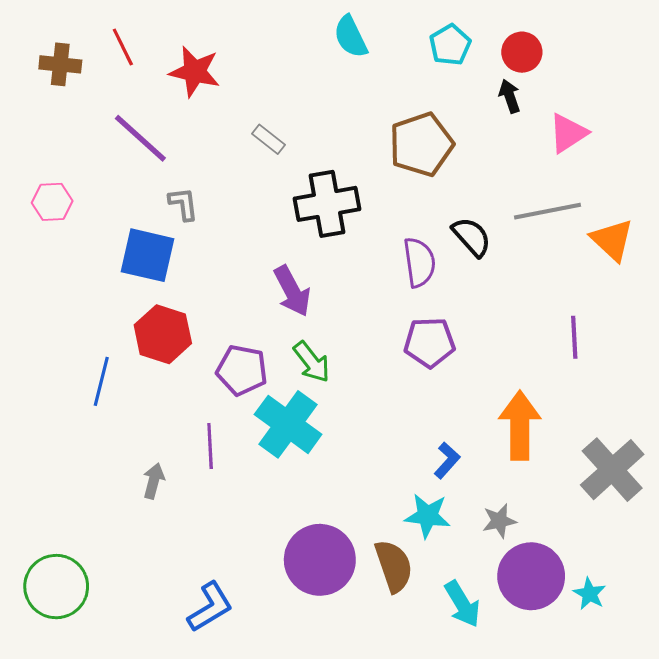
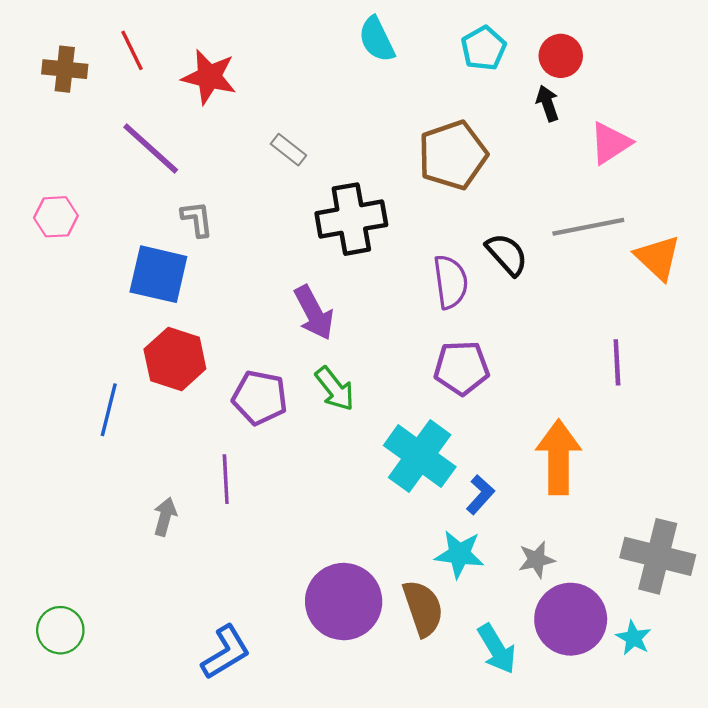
cyan cross: (288, 424) -> (420, 456), moved
gray cross: (612, 470) -> (658, 556), moved, turned -34
green circle: (56, 587) -> (60, 630), size x0.7

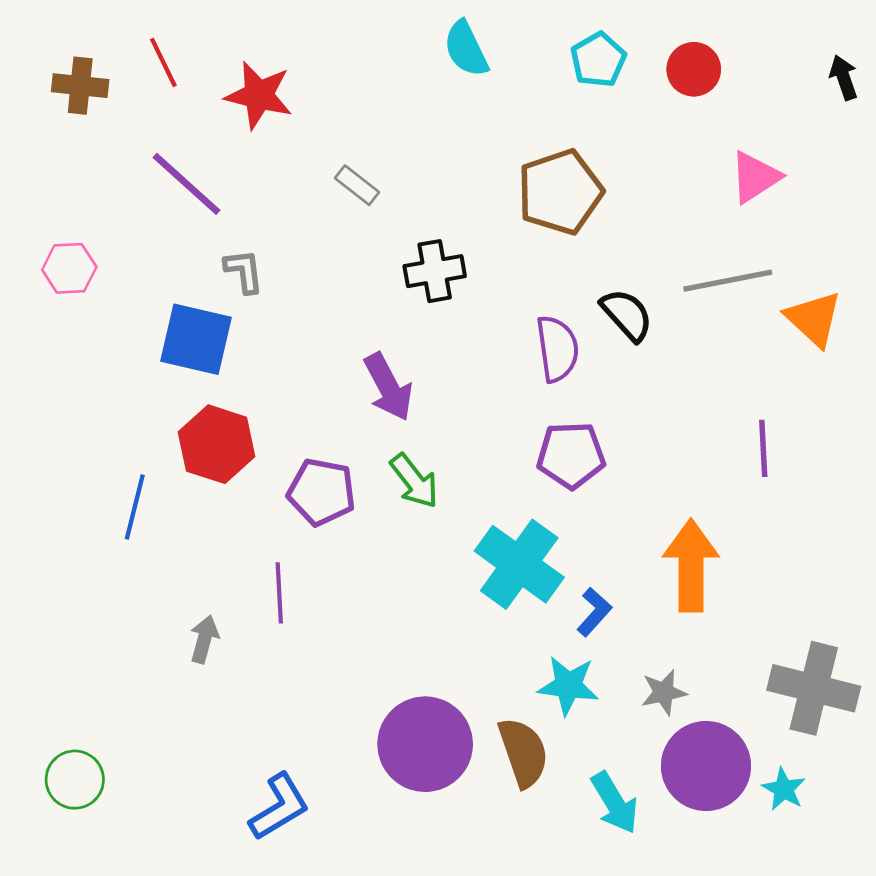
black arrow: (548, 103) -> (844, 77), moved
black cross: (351, 219) -> (435, 271), size x0.7

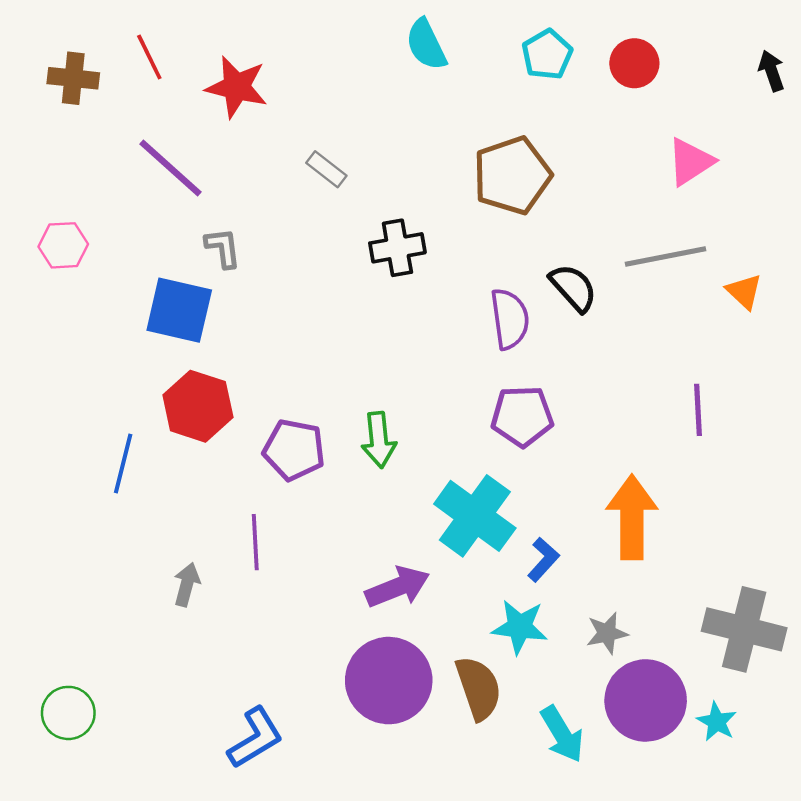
orange triangle: (814, 319) -> (744, 291), size x0.7
purple arrow: (388, 387) -> (397, 587), moved, turned -84
green arrow: (414, 481) -> (379, 440), turned 32

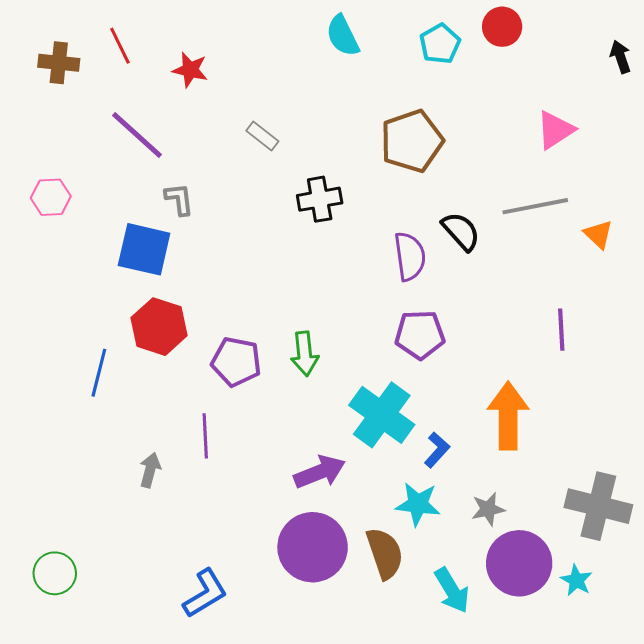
red circle: (634, 63) -> (502, 27), moved
red star: (237, 87) -> (190, 70), size x0.7

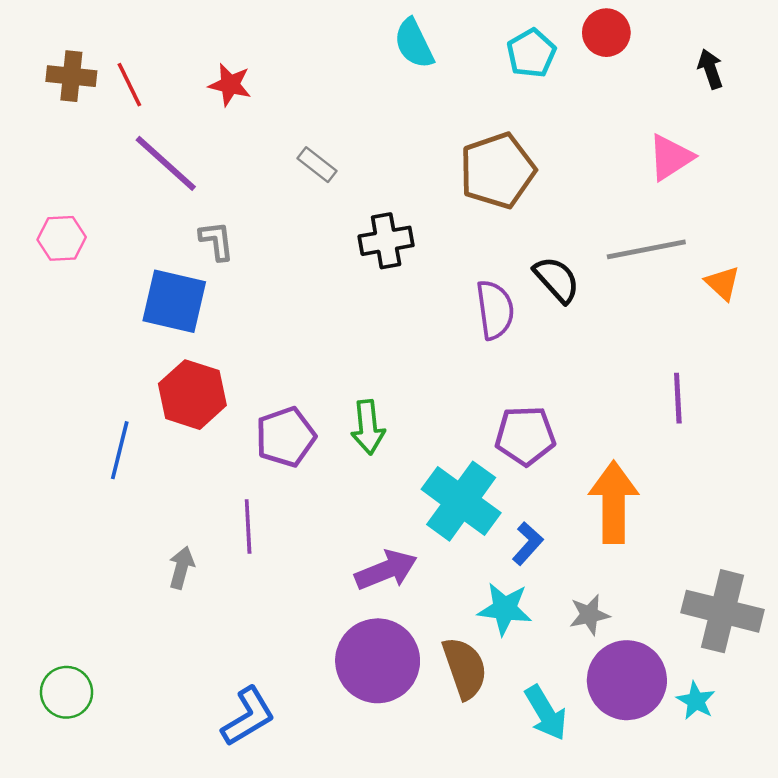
red line: (120, 46) -> (129, 85), moved
black arrow: (620, 57) -> (710, 69), moved
purple pentagon: (420, 335) -> (525, 436), moved
purple pentagon: (236, 362) -> (286, 437), turned -30

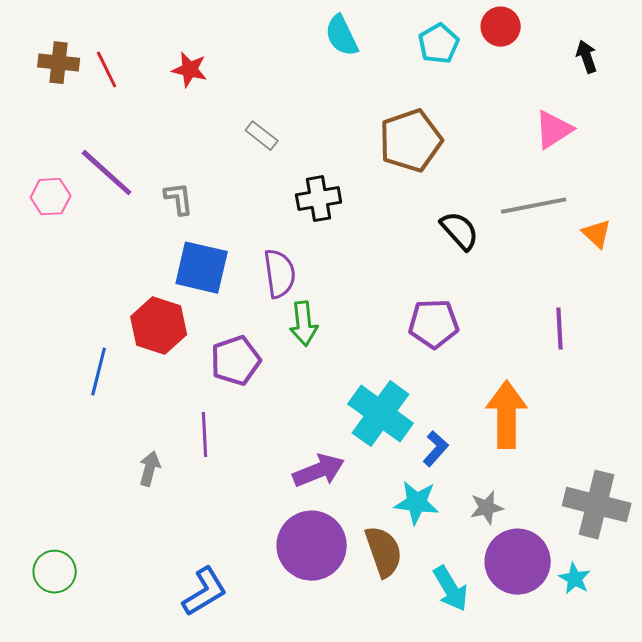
purple line: (166, 163) -> (107, 173), moved
blue square: (174, 301) -> (202, 268), moved
purple semicircle: (495, 310) -> (280, 274), moved
green arrow: (368, 427) -> (304, 324), moved
purple pentagon: (525, 436) -> (434, 324), moved

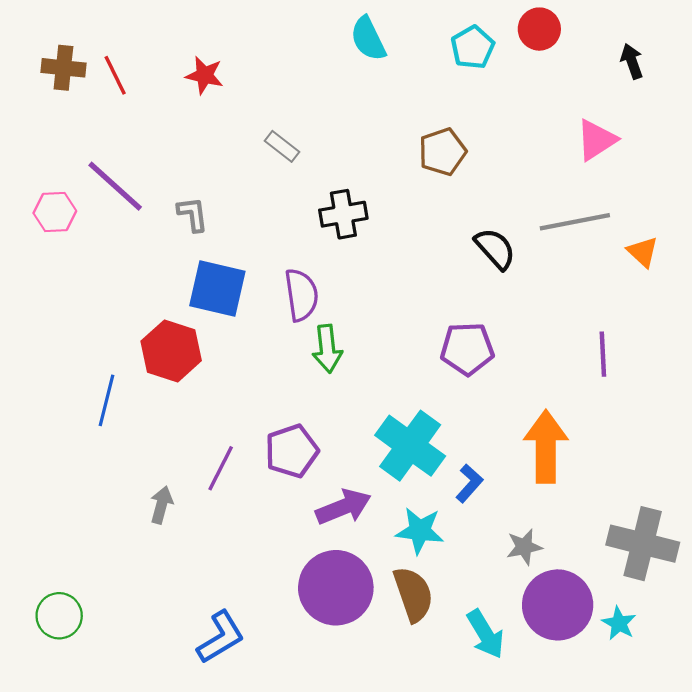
brown pentagon: (411, 141) -> (442, 152), size x0.7
purple pentagon: (236, 361) -> (292, 451), moved
purple line: (205, 435) -> (221, 468), turned 30
cyan star: (417, 503) -> (420, 531), moved

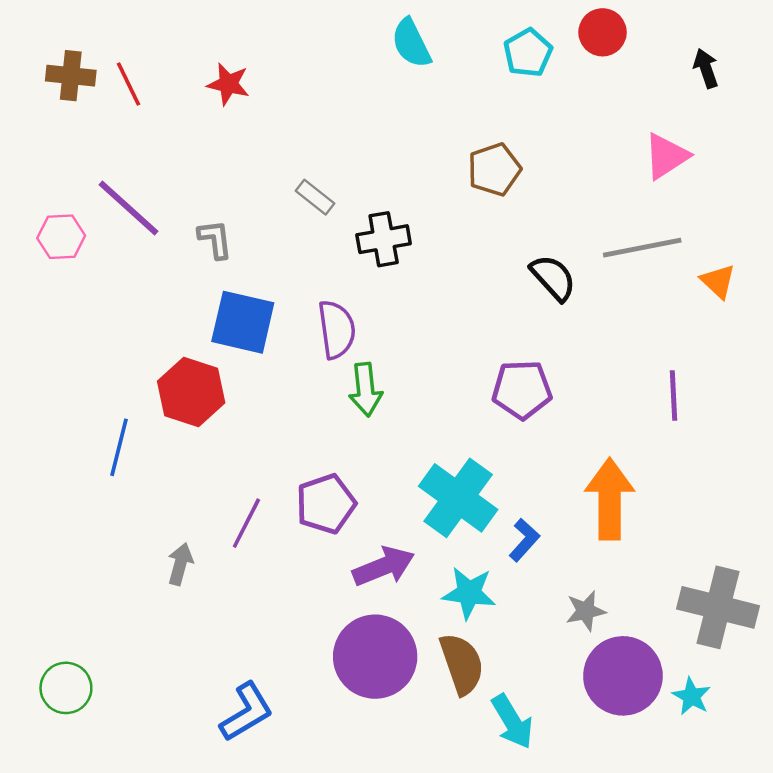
gray rectangle: (282, 146) -> (315, 197), moved
cyan arrow: (485, 634) -> (512, 722), moved

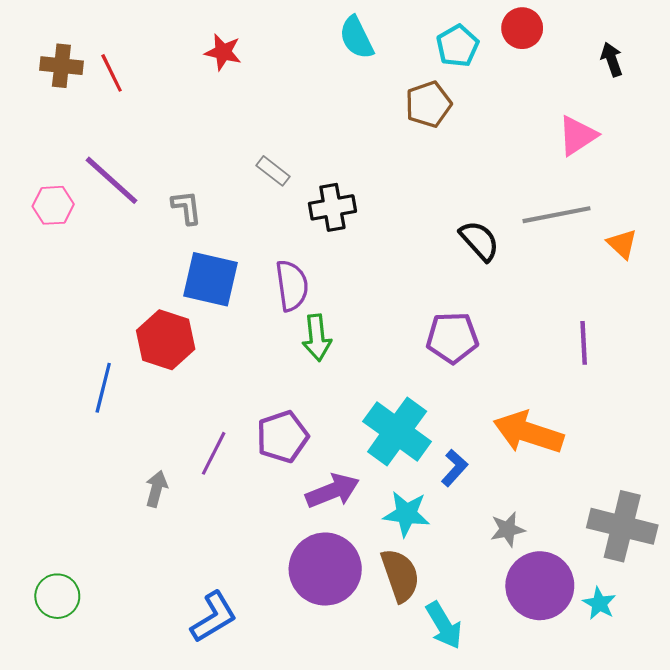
red star: (228, 84) -> (223, 52), moved
brown pentagon: (494, 169) -> (428, 104), moved
orange arrow: (610, 499) -> (528, 433), turned -72

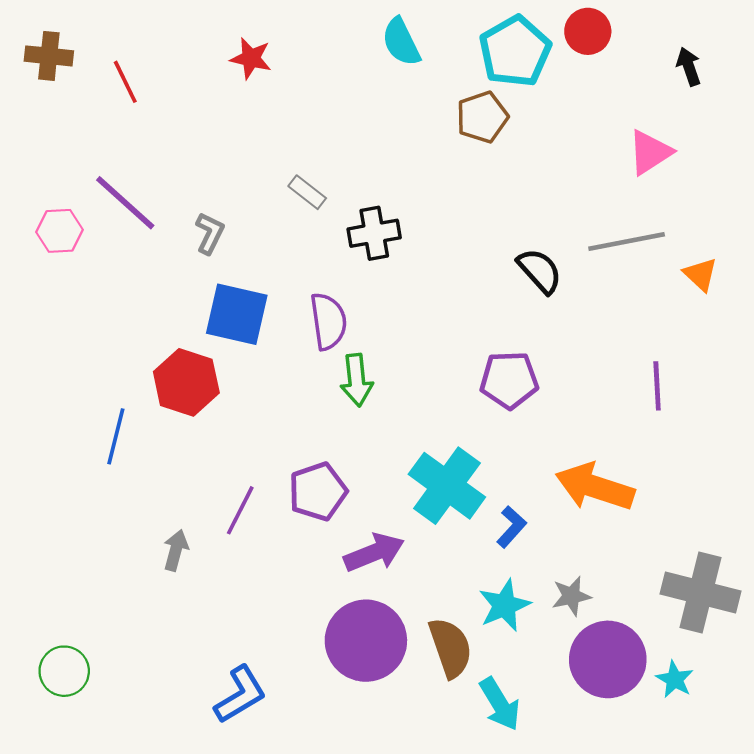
cyan pentagon: (458, 46) -> (515, 51), size x1.5
brown cross: (61, 66) -> (49, 56), moved
gray L-shape: (187, 207) -> (210, 233), turned 33
cyan star: (406, 514) -> (504, 605), moved, turned -30

